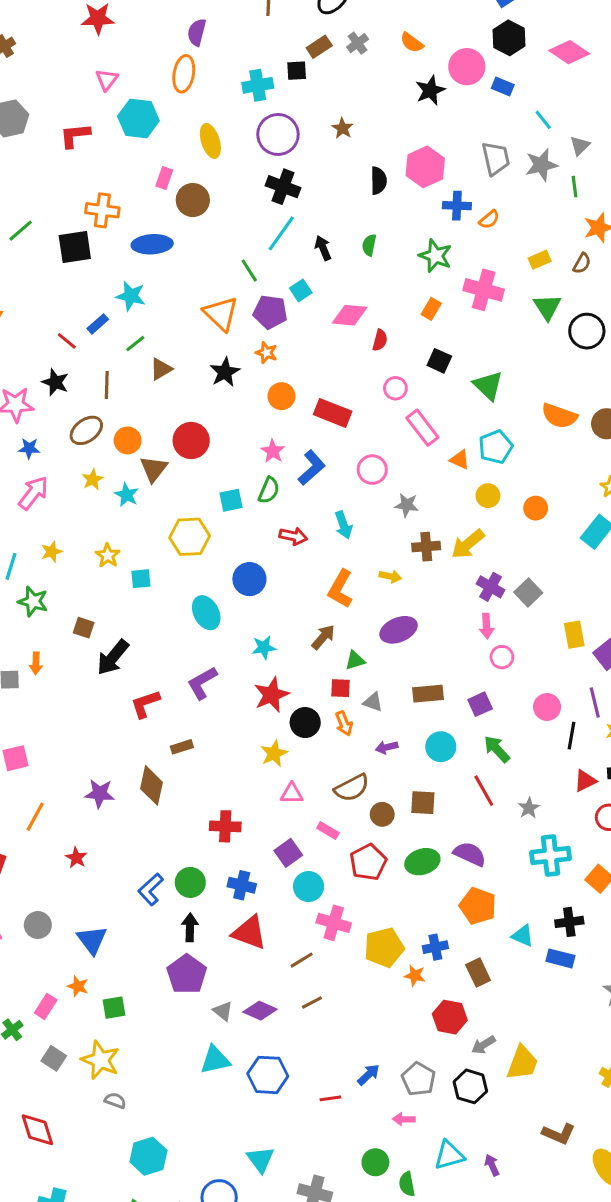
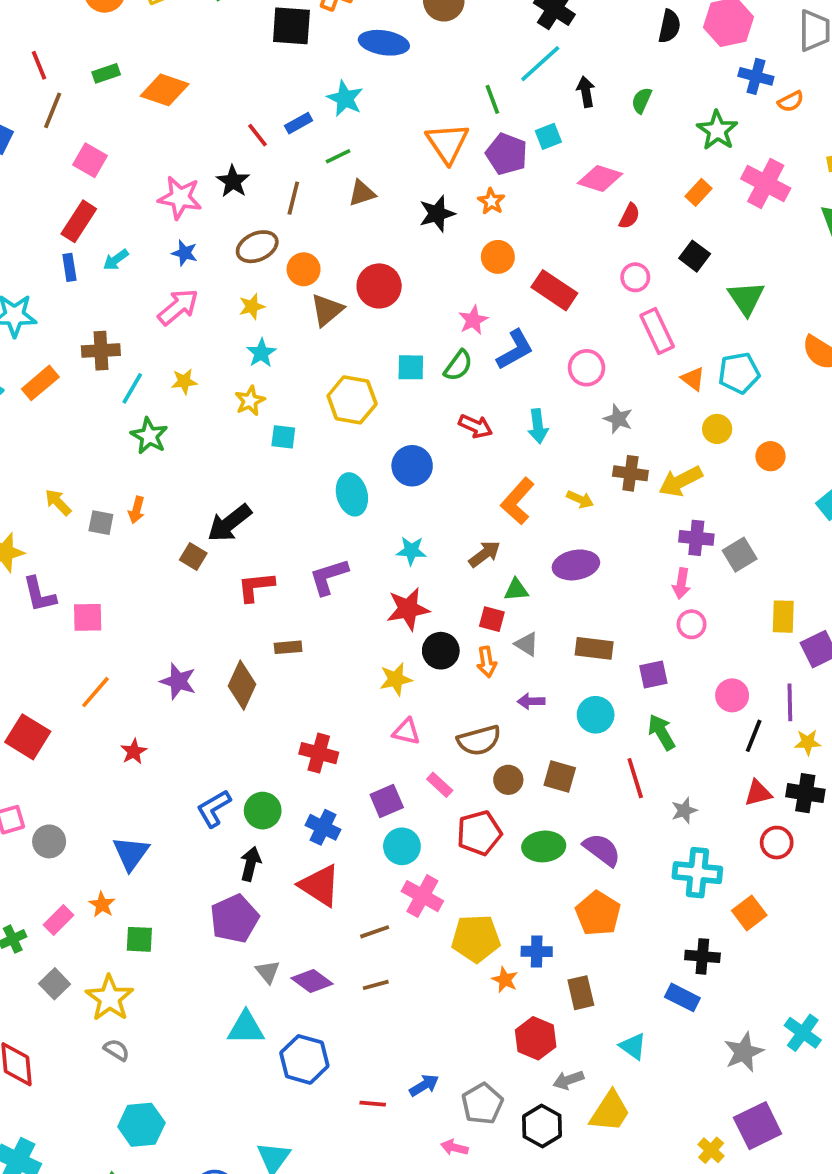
cyan star: (127, 495) -> (261, 353), moved
purple cross: (491, 587) -> (696, 538), turned -36
brown square: (84, 628) -> (193, 556), moved
gray circle: (38, 925) -> (49, 841), moved
cyan triangle: (523, 936) -> (633, 1046), moved

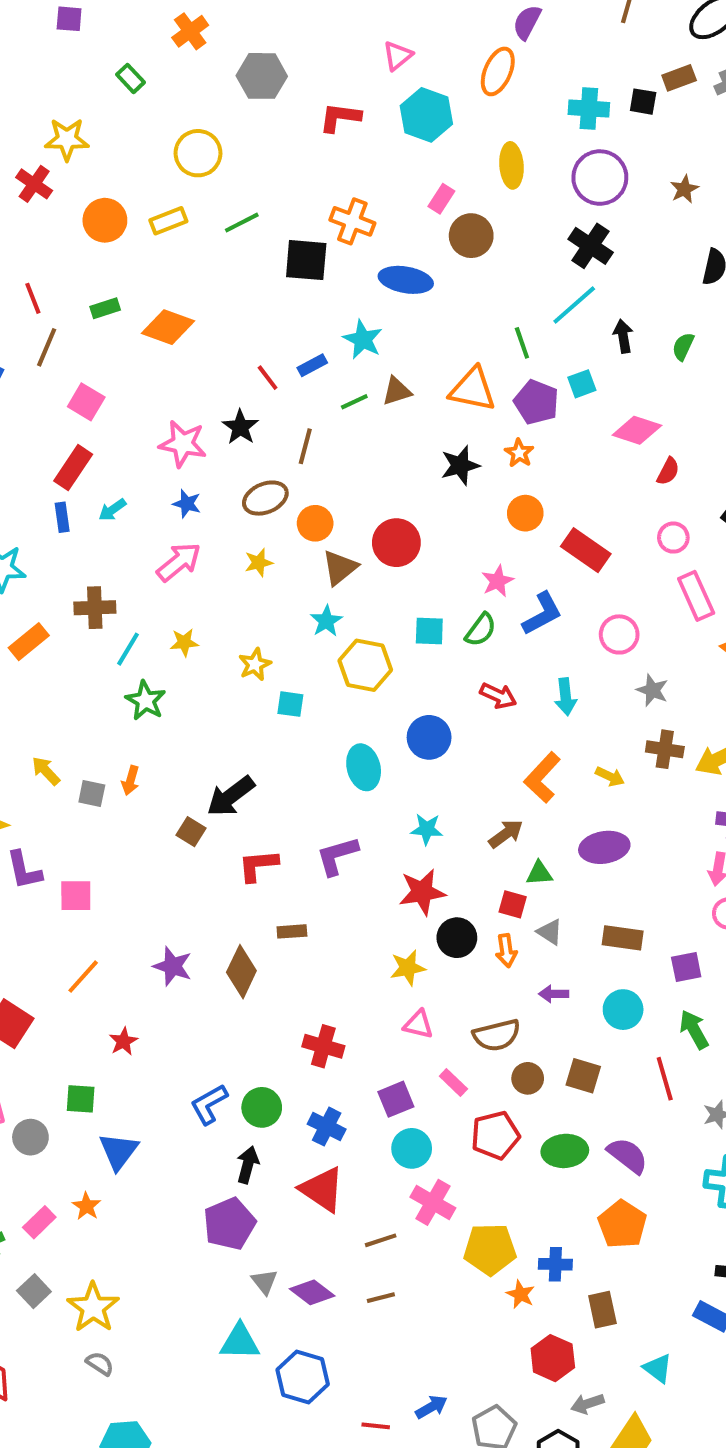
orange triangle: (447, 143) -> (473, 389), turned -45
brown triangle: (362, 193) -> (397, 391), moved
cyan star: (261, 353) -> (326, 621), moved
green square: (139, 939) -> (81, 1099), moved

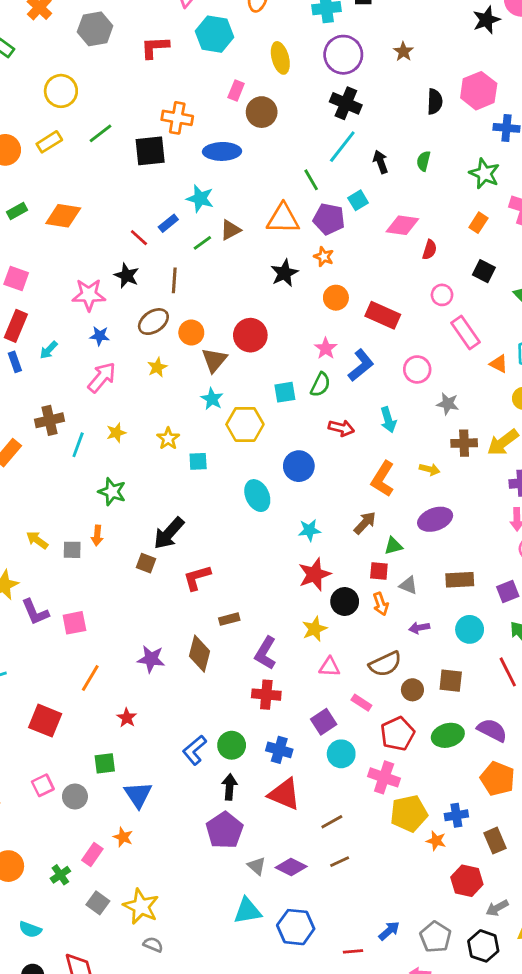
green star: (146, 701) -> (112, 492), moved
purple L-shape: (337, 856) -> (266, 653), moved, turned -32
pink cross: (433, 1202) -> (384, 777), moved

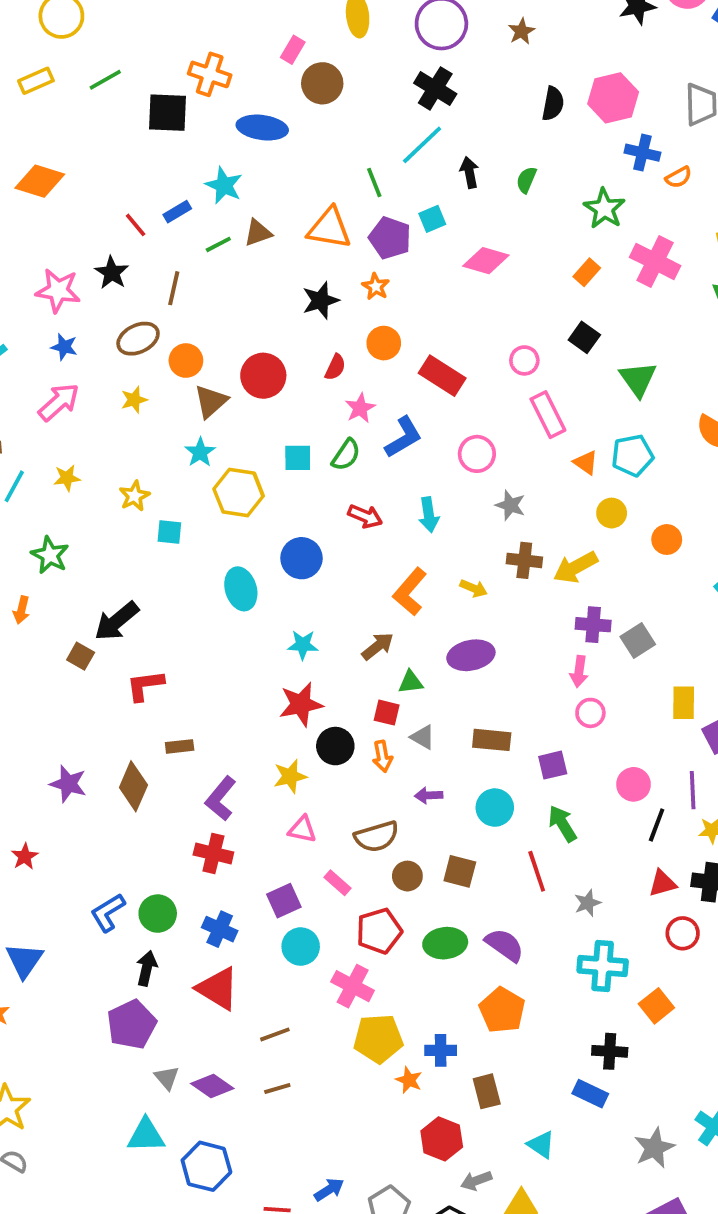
red semicircle: (430, 250) -> (335, 367), moved

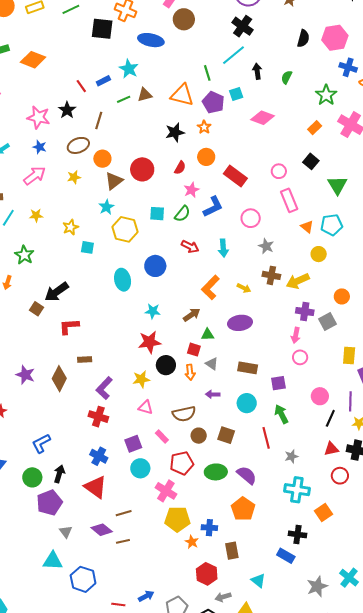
orange circle: (667, 540) -> (342, 296), moved
green circle: (158, 914) -> (32, 477), moved
purple diamond: (212, 1086) -> (102, 530), moved

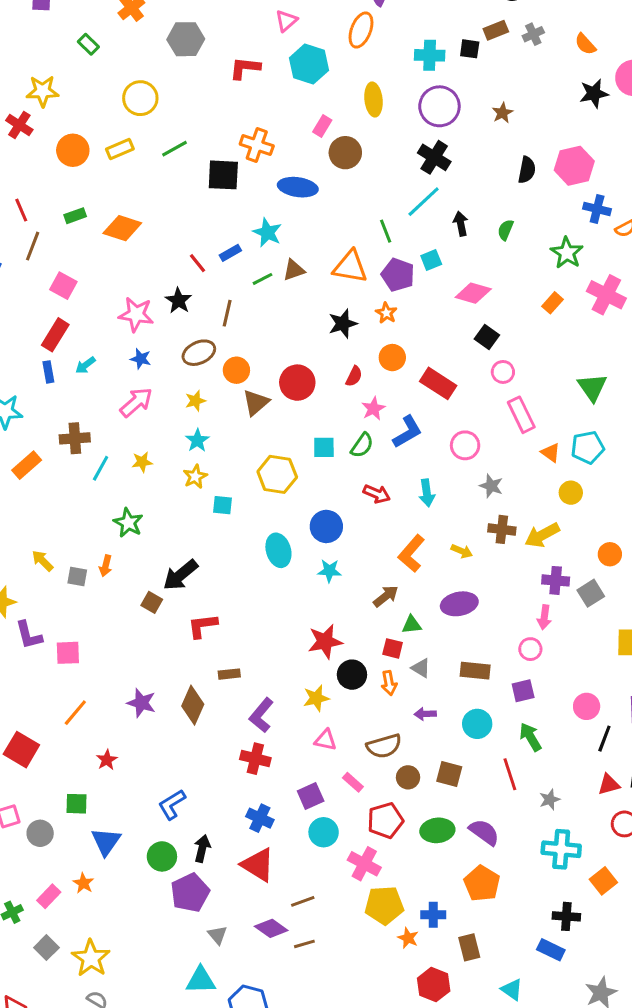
black square: (311, 161) -> (487, 337), moved
cyan star: (106, 207) -> (197, 440), moved
cyan star: (153, 311) -> (329, 571), moved
pink circle: (300, 357) -> (530, 649), moved

